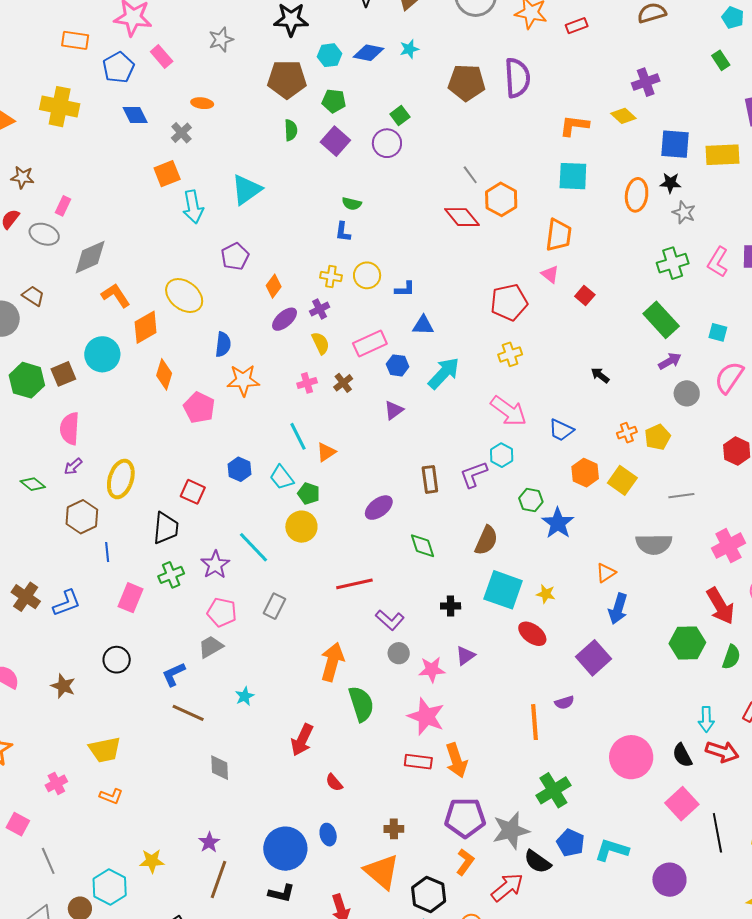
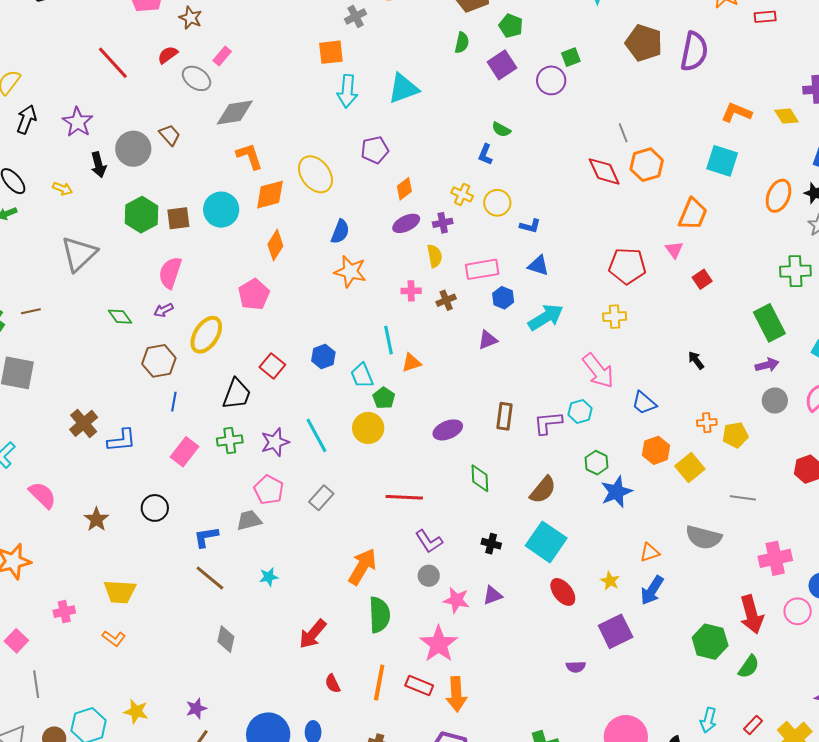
pink pentagon: (199, 408) -> (254, 294), moved
yellow star: (546, 594) -> (610, 581), moved
orange line: (534, 722) -> (379, 683), moved

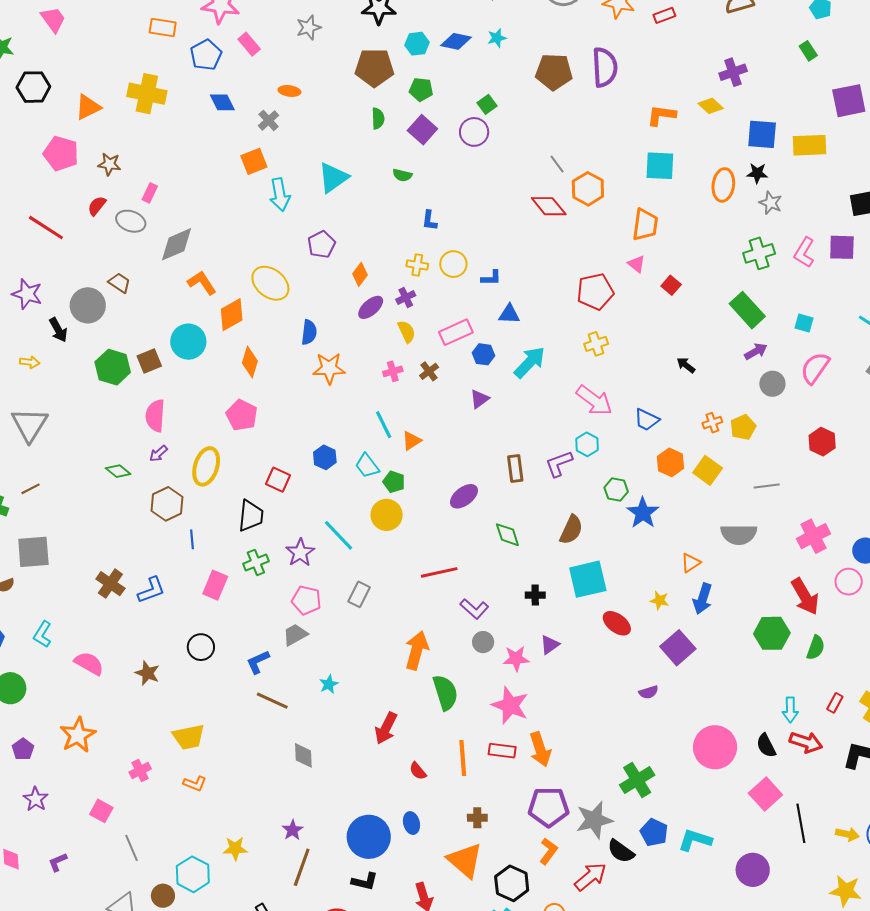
green semicircle: (501, 130) -> (402, 175), moved
gray triangle: (79, 254) -> (29, 425), moved
cyan square: (546, 542) -> (588, 579), turned -33

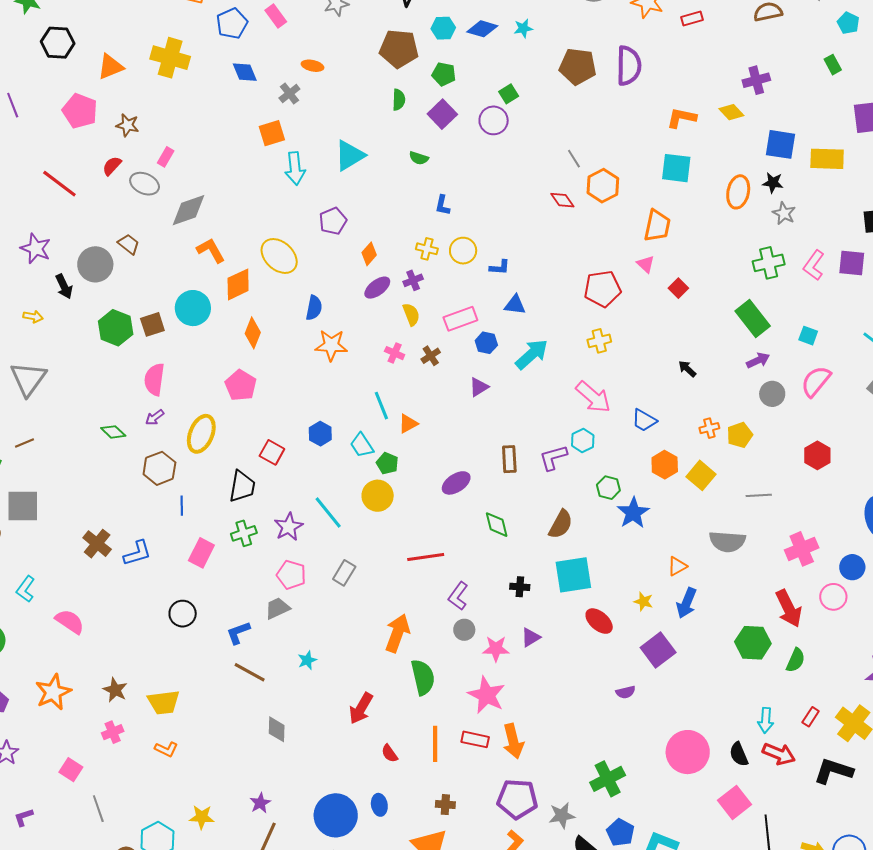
red diamond: (549, 206) -> (562, 200), size x0.7
pink cross: (393, 371) -> (395, 353), turned 36
purple L-shape: (474, 609) -> (458, 596), turned 80
brown star: (147, 673) -> (115, 690), moved
gray star: (594, 820) -> (562, 815), size x0.7

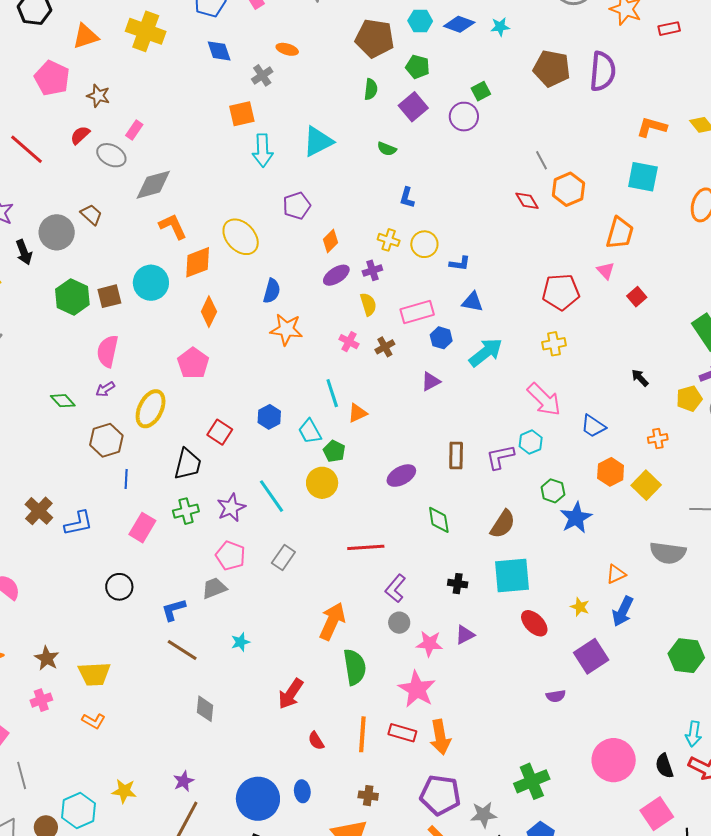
yellow pentagon: (740, 435) -> (689, 399), moved

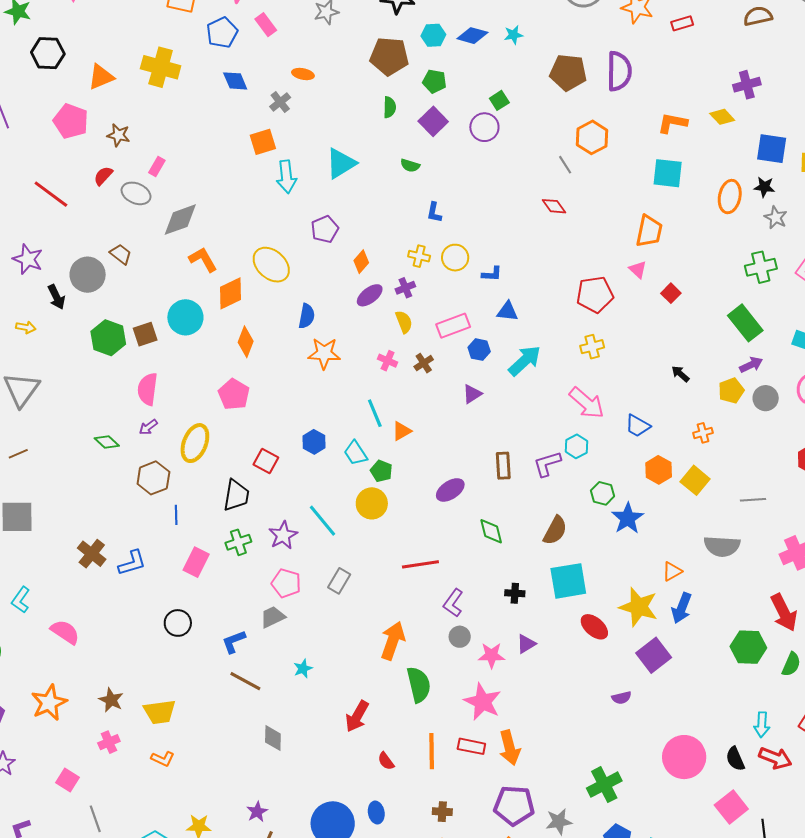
orange hexagon: (568, 189) -> (592, 137), moved
yellow star: (580, 607) -> (639, 607), size x2.0

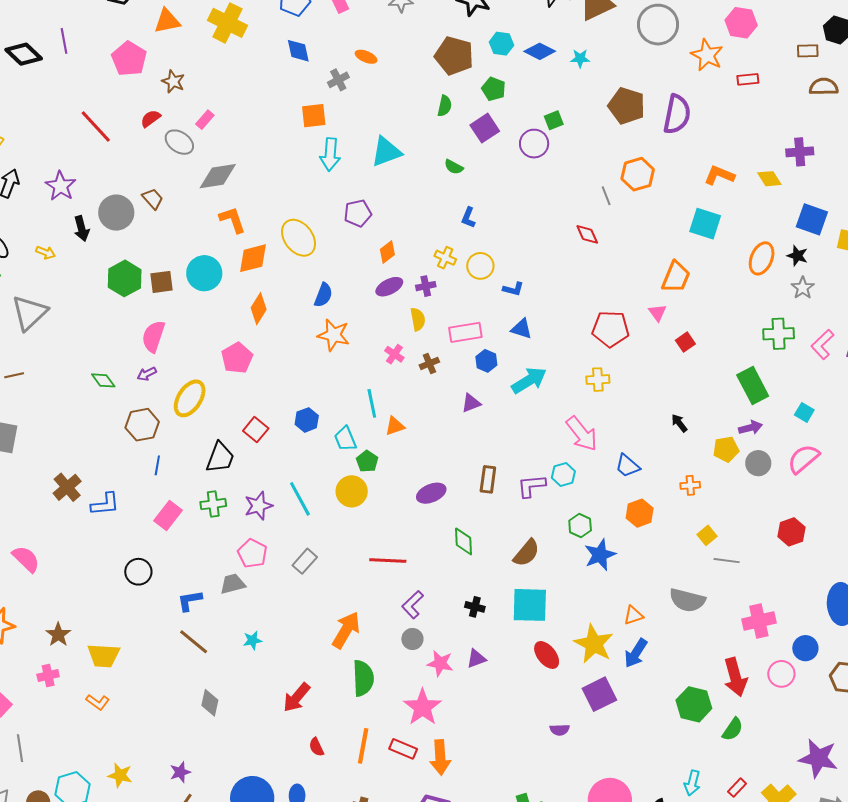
yellow square: (695, 480) -> (707, 535), moved, size x0.7

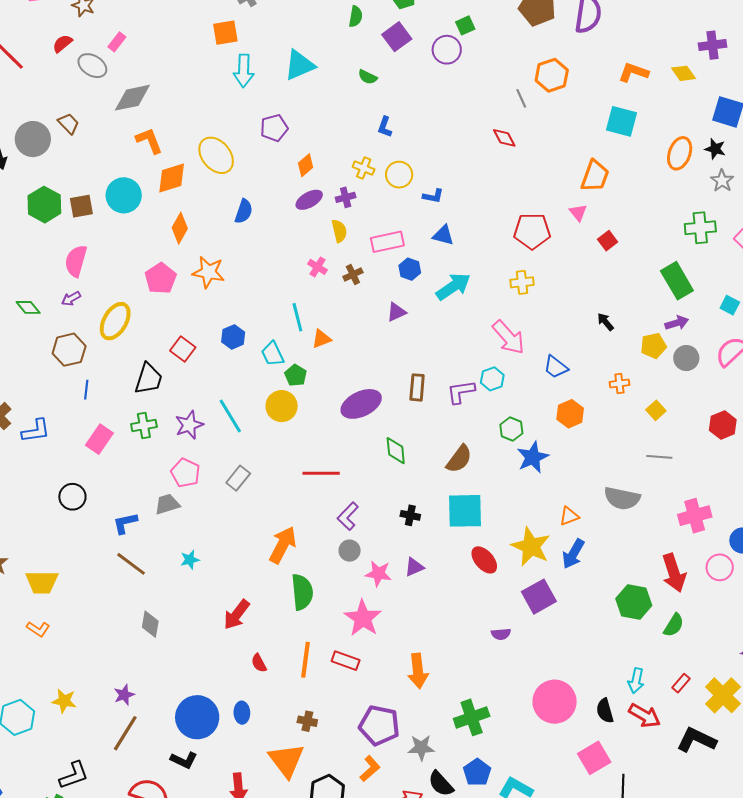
orange star: (334, 335) -> (208, 272), moved
purple ellipse: (431, 493) -> (361, 404), size x1.4
yellow square: (707, 535) -> (656, 410), moved
orange arrow: (440, 757) -> (418, 671), moved

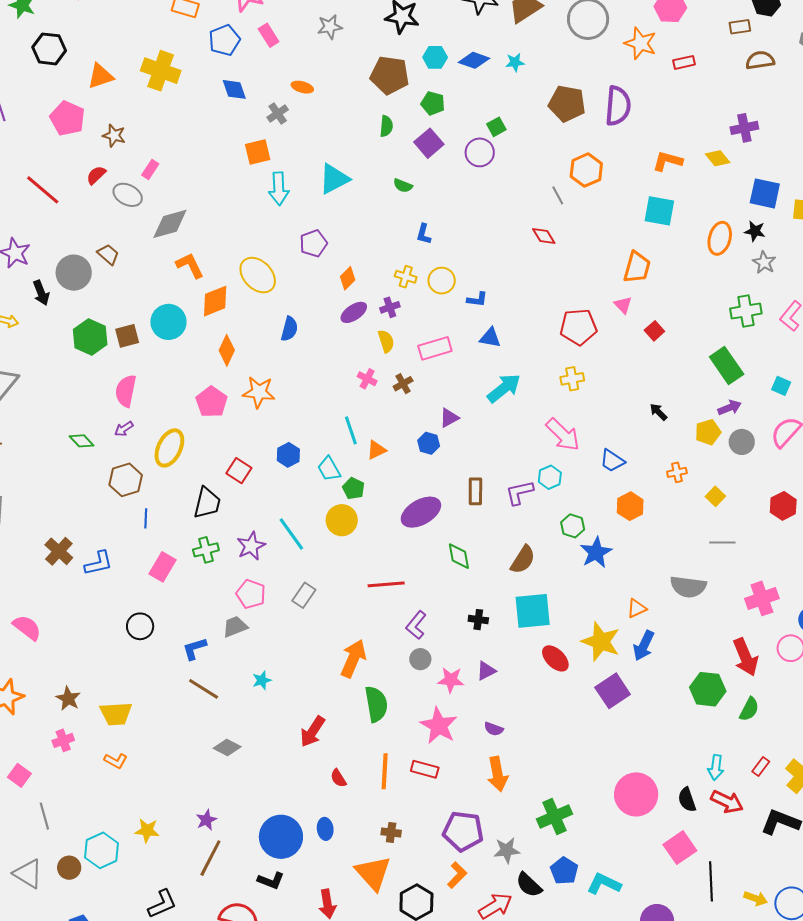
blue hexagon: (410, 269) -> (429, 443), moved
gray diamond: (150, 624) -> (227, 747), turned -68
purple semicircle: (501, 634) -> (494, 729), moved, turned 30

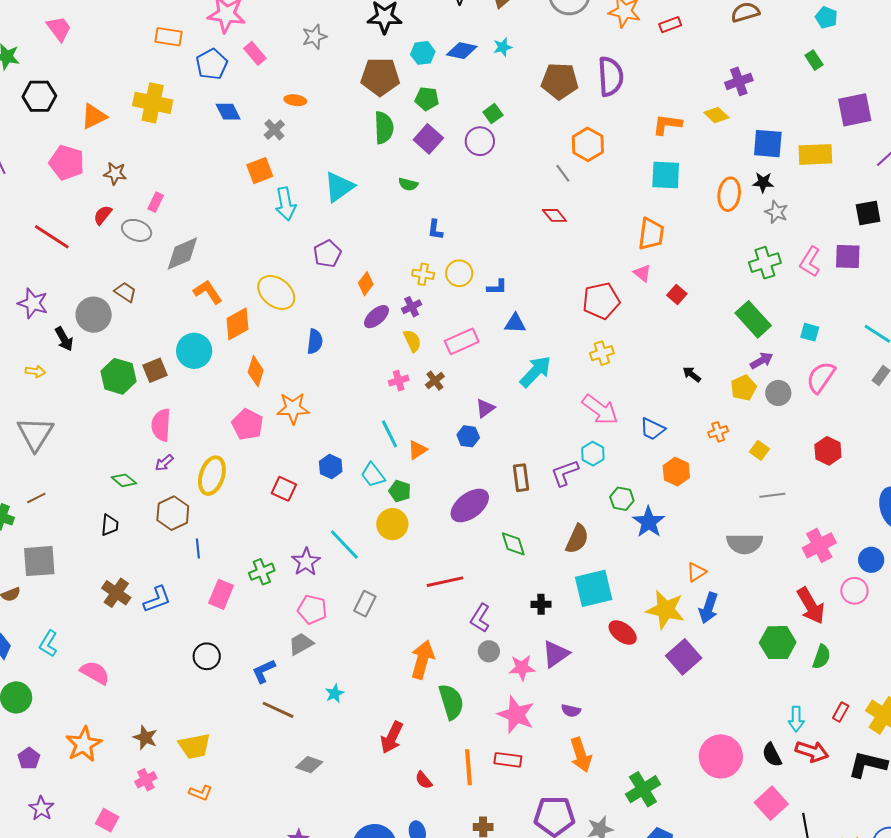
green semicircle: (386, 126) -> (384, 128), size x1.5
pink cross: (367, 379) -> (399, 381), turned -36
black trapezoid: (207, 503) -> (110, 525), moved, size x0.7
purple triangle: (486, 671) -> (556, 654), size x1.4

